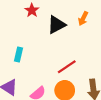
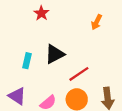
black triangle: (56, 25) -> (55, 54), moved

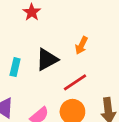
orange arrow: (97, 22) -> (81, 45), moved

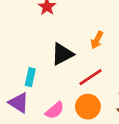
cyan rectangle: (15, 67) -> (30, 77), moved

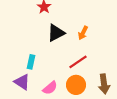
black triangle: (62, 54) -> (56, 33), moved

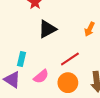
orange arrow: (83, 33) -> (90, 29), moved
pink semicircle: (50, 88) -> (41, 76), moved

